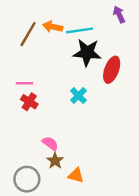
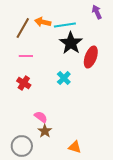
black star: (87, 53) -> (71, 43), turned 30
pink line: (24, 83) -> (26, 56), moved
orange triangle: (76, 175) -> (75, 147), moved

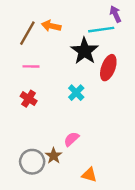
cyan line: (65, 25) -> (101, 30), moved
pink semicircle: (41, 117) -> (71, 139), moved, turned -80
gray circle: (22, 146) -> (32, 162), moved

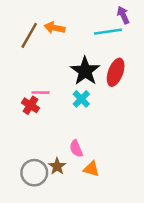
black star: (85, 51) -> (85, 71), moved
pink line: (31, 66) -> (41, 93), moved
pink semicircle: (71, 139) -> (76, 149), turned -70
orange triangle: (89, 175) -> (91, 169), moved

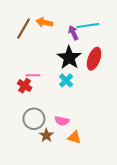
purple arrow: (123, 15) -> (73, 33), moved
pink semicircle: (76, 149) -> (62, 121), turned -56
gray circle: (34, 173) -> (34, 119), moved

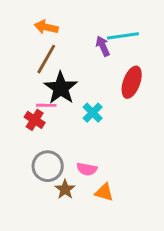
orange arrow: (44, 22) -> (46, 27), moved
brown line: (24, 29) -> (46, 59), moved
black star: (69, 58) -> (61, 88), moved

